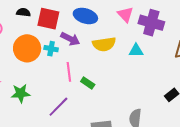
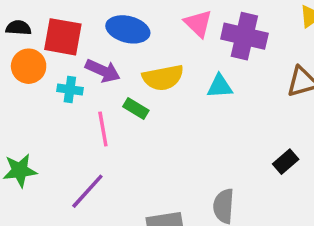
orange circle: (27, 48) -> (29, 66), moved, size x0.7
green rectangle: (88, 83) -> (136, 108), moved

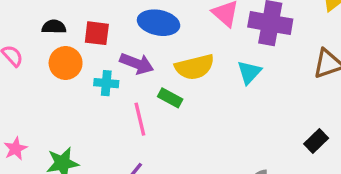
red square: (63, 37) -> (97, 33), size x0.7
cyan triangle: (220, 86) -> (249, 72), turned -40

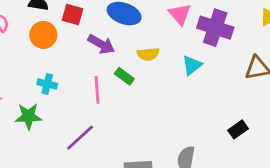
yellow semicircle: (195, 67) -> (148, 54), size x0.7
cyan cross: (106, 83) -> (47, 84), moved

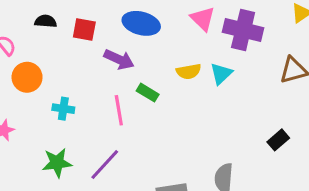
orange circle: (43, 35) -> (27, 77), moved
yellow semicircle: (148, 54) -> (189, 71), moved
green star: (28, 116) -> (57, 163), moved

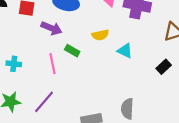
cyan triangle: (221, 74) -> (125, 51), moved, turned -49
black rectangle: (278, 140) -> (164, 67), moved

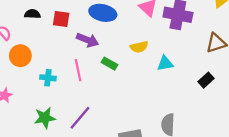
cyan triangle: (125, 51) -> (165, 63), turned -35
pink line: (53, 64) -> (78, 70), moved

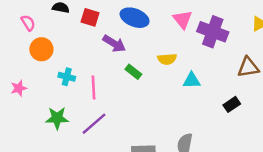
pink line: (78, 70) -> (93, 88), moved

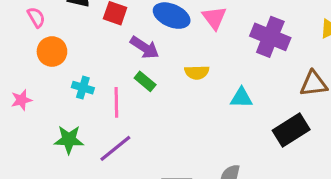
pink triangle: (183, 19) -> (214, 18), moved
yellow semicircle: (167, 59) -> (197, 72), moved
green rectangle: (133, 72) -> (145, 81), moved
black rectangle: (232, 104) -> (291, 130), size x1.6

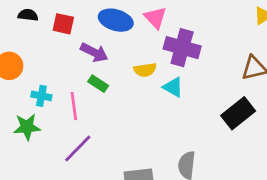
purple cross: (270, 37) -> (182, 48), moved
cyan triangle: (241, 98) -> (173, 87), moved, turned 35
green star: (69, 140) -> (27, 127), moved

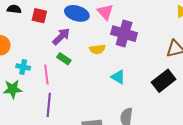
purple arrow: (94, 52) -> (61, 36), turned -72
cyan triangle: (173, 87) -> (118, 77), moved
purple line: (78, 149) -> (49, 105), turned -40

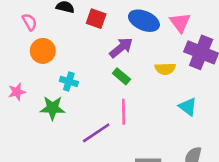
pink line: (46, 75) -> (124, 112), moved
purple line: (49, 105) -> (96, 133), turned 45

